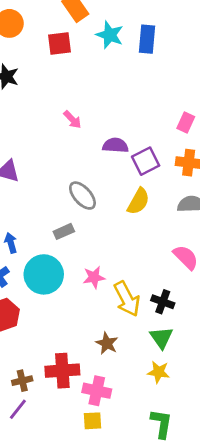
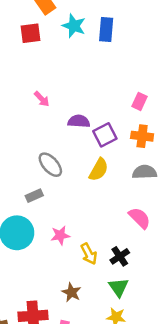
yellow arrow: (127, 299) -> (89, 254), size x0.7
black cross: (163, 302) -> (120, 256), turned 36

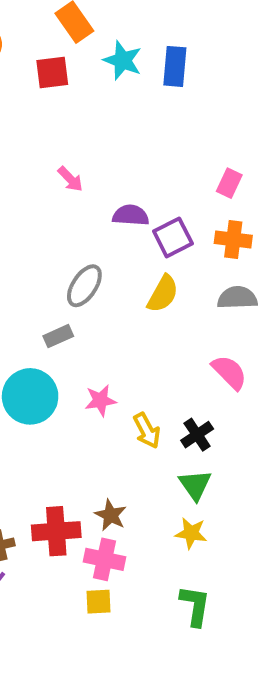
gray ellipse: (50, 165) -> (84, 286), turned 75
brown star: (71, 292) -> (111, 515), moved

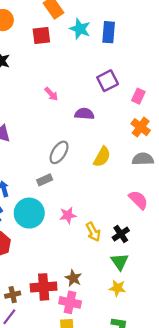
purple square: (173, 237) -> (108, 81), moved
orange cross: (233, 239) -> (141, 127), turned 30

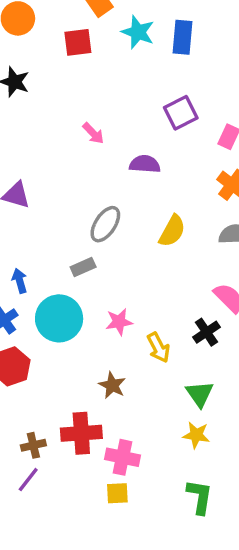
black cross: (121, 234) -> (206, 332), moved
brown star: (73, 278) -> (112, 385), moved

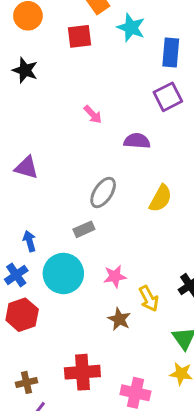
blue rectangle: (182, 37) -> (171, 53), moved
brown star: (112, 385) -> (119, 319), moved
brown cross: (33, 445) -> (27, 382), moved
pink cross: (122, 457) -> (135, 393), moved

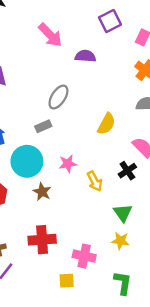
pink arrow: (93, 114) -> (50, 35), size x1.6
yellow semicircle: (161, 198) -> (106, 124), moved
brown star: (119, 319) -> (42, 192), moved

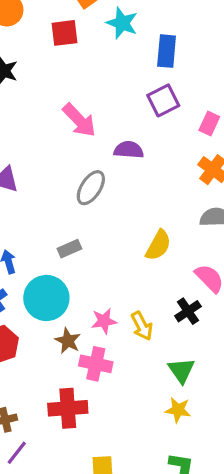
gray ellipse: (58, 97) -> (91, 188), moved
pink star: (68, 164) -> (104, 321), moved
pink cross: (84, 256) -> (96, 364), moved

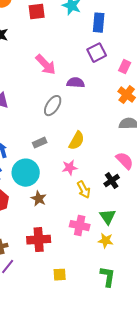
yellow semicircle: (158, 245) -> (77, 141), moved
pink star: (104, 321) -> (70, 168), moved
pink cross: (96, 364) -> (80, 226), moved

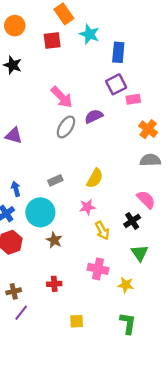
pink rectangle: (125, 67) -> (133, 99), moved, turned 56
purple semicircle: (76, 83) -> (94, 116), turned -30
gray ellipse: (53, 106) -> (66, 127), moved
green triangle: (108, 217) -> (140, 253), moved
red cross: (39, 240) -> (54, 284), size x0.6

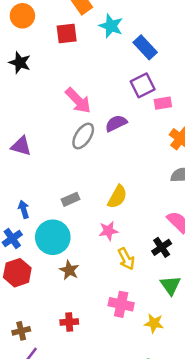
blue rectangle: (118, 52) -> (145, 47), turned -48

